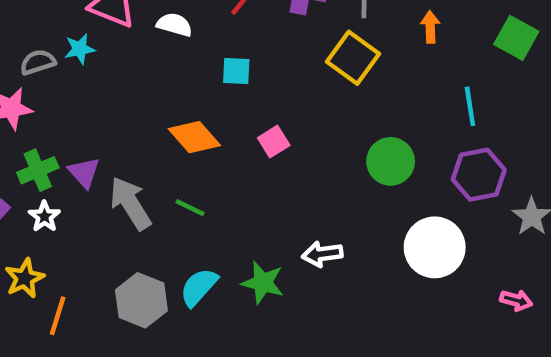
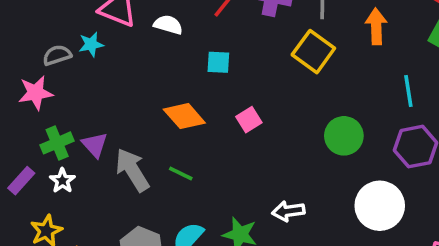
orange arrow: (430, 27) -> (376, 26), size x1.4

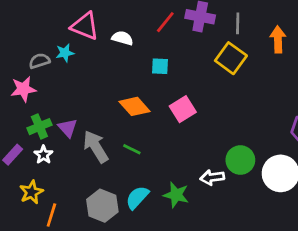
pink square: (249, 120) -> (183, 109), size x1.4
green circle: (344, 136) -> (240, 160), moved

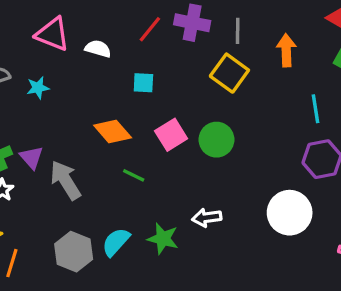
cyan star: (65, 53) -> (38, 88), moved
green line: (132, 149) -> (134, 175), moved
green circle: (240, 160) -> (216, 140), moved

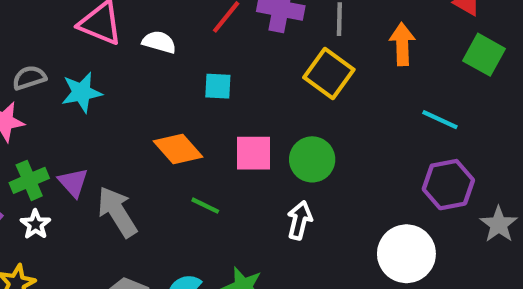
cyan star: (38, 88) -> (82, 92), size x1.4
cyan line: (316, 109) -> (440, 120), turned -56
pink square: (171, 135) -> (253, 153), turned 32
white arrow: (207, 218) -> (300, 220), moved, turned 112

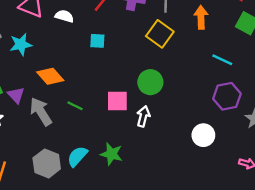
orange diamond: (178, 149) -> (50, 76), moved
pink square: (253, 153) -> (117, 101), moved
green line: (205, 206) -> (75, 106), moved
white circle: (406, 254) -> (203, 135), size x0.7

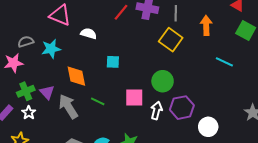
white semicircle: (64, 16) -> (89, 34), moved
cyan square: (97, 41) -> (113, 62), moved
orange diamond: (50, 76) -> (76, 76), turned 30
purple hexagon: (227, 96) -> (182, 108), moved

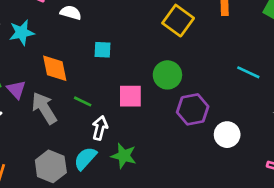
cyan line: (224, 62) -> (248, 72), moved
white arrow: (156, 111) -> (100, 128), moved

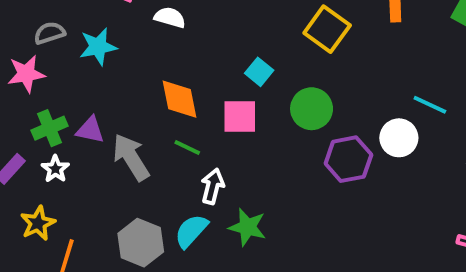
cyan square: (102, 50) -> (259, 72), moved, turned 36
orange diamond: (55, 68) -> (180, 99), moved
purple triangle: (16, 90) -> (90, 130), turned -36
pink square: (130, 96) -> (240, 116), moved
white circle: (227, 135) -> (399, 138), moved

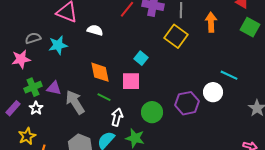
green circle: (312, 109) -> (152, 112), moved

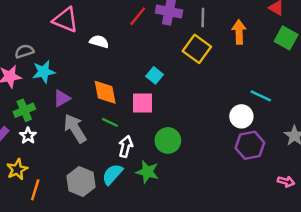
cyan star: (58, 45) -> (44, 72), moved
purple triangle: (54, 88) -> (62, 98), moved, turned -42
purple hexagon: (187, 103) -> (250, 145), moved

